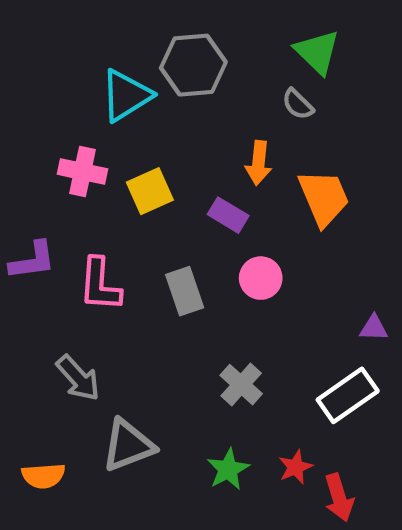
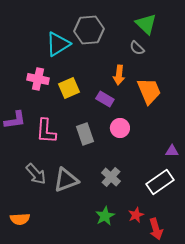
gray triangle: (128, 445) -> (66, 180), moved

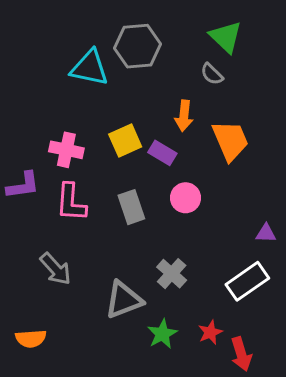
cyan triangle: (58, 44) -> (90, 68), turned 44
pink cross: (38, 79) -> (66, 150), moved
yellow square: (69, 88) -> (125, 141), moved
gray triangle: (66, 180) -> (124, 300), moved

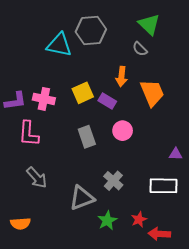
purple L-shape: (23, 185) -> (15, 101), moved
pink L-shape: (71, 202) -> (29, 134), moved
white rectangle: (247, 281) -> (163, 186), turned 36
red arrow: (241, 354) -> (159, 234), turned 110

